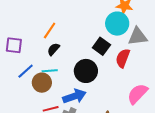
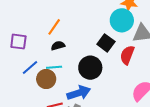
black semicircle: (53, 49) -> (58, 46), turned 32

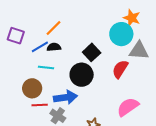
black square: (106, 43) -> (92, 52), moved
blue line: (30, 68) -> (40, 47), moved
brown circle: (46, 79) -> (32, 88), moved

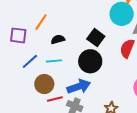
orange line: (54, 28) -> (41, 22), moved
blue line: (40, 47) -> (30, 61), moved

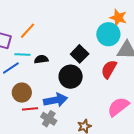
black semicircle: (58, 39) -> (41, 59), moved
cyan line: (54, 61) -> (22, 55), moved

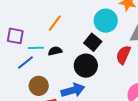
orange line: (27, 31) -> (55, 23), moved
cyan circle: (108, 34) -> (106, 21), moved

